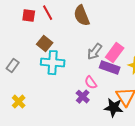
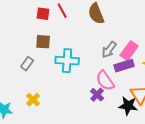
brown square: (45, 44) -> (43, 42), moved, turned -35
purple rectangle: (110, 68) -> (124, 66), turned -36
pink semicircle: (91, 83) -> (105, 81), size x1.5

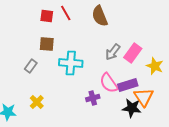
purple rectangle: (124, 66) -> (128, 85), moved
purple cross: (97, 95) -> (93, 98), moved, turned 32

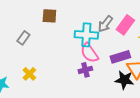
brown square: (47, 44) -> (49, 16), moved
cyan cross: (71, 63) -> (86, 35), moved
pink semicircle: (109, 83) -> (89, 53), moved

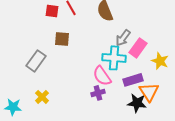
gray arrow: (105, 24) -> (123, 38), moved
cyan cross: (86, 35) -> (114, 58), moved
gray rectangle: (23, 38) -> (36, 61), size x1.5

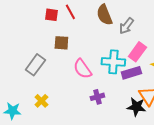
gray arrow: (123, 38) -> (126, 26), moved
pink semicircle: (102, 76) -> (82, 69), moved
purple rectangle: (133, 80) -> (131, 73), moved

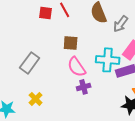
brown square: (61, 43) -> (71, 43), moved
purple cross: (97, 97) -> (84, 87), moved

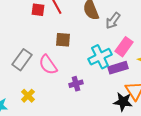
cyan cross: (108, 60) -> (100, 57), turned -30
pink semicircle: (77, 67) -> (48, 65), moved

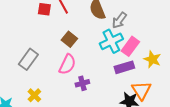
brown square: (63, 40) -> (69, 39), turned 35
cyan cross: (100, 57) -> (111, 41), moved
pink semicircle: (48, 65) -> (67, 64), moved, turned -120

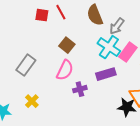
cyan cross: (111, 41) -> (109, 47), turned -30
purple rectangle: (124, 67) -> (106, 74), moved

